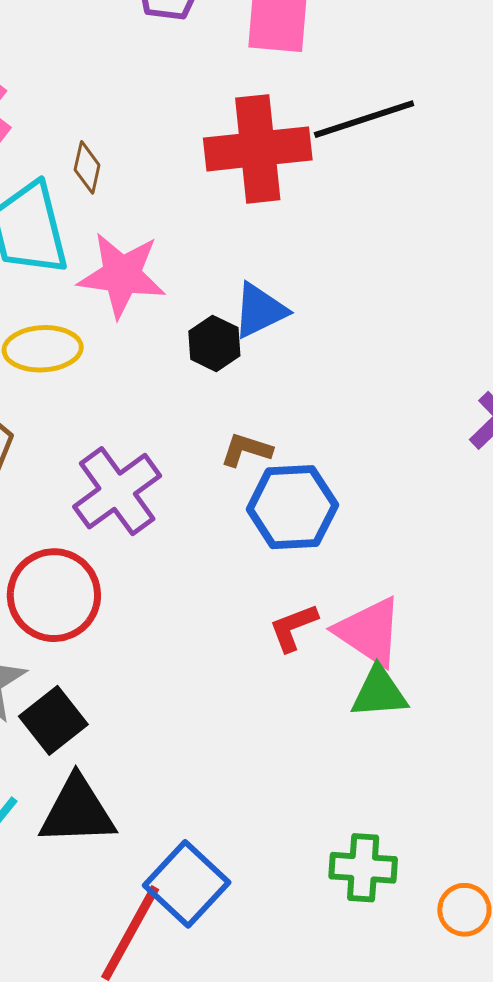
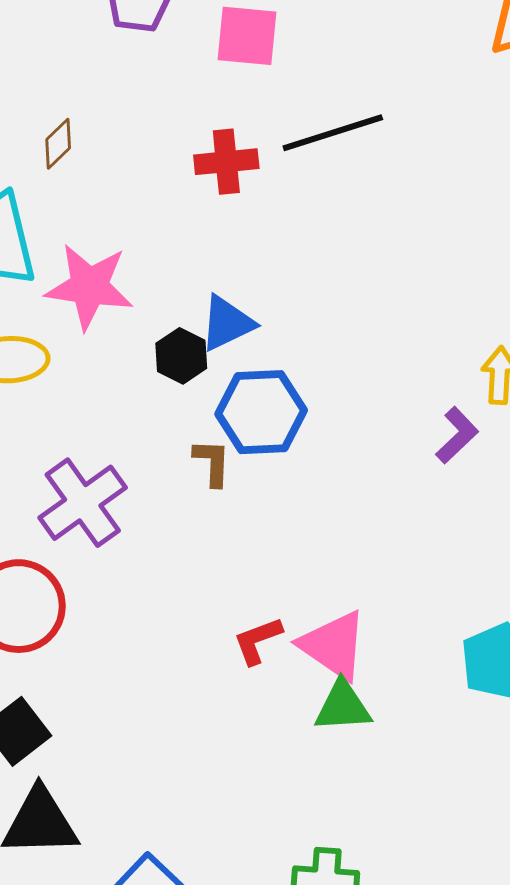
red cross: (258, 149) -> (226, 162), size x0.6
brown diamond: (87, 167) -> (58, 144), moved, turned 33
brown L-shape: (246, 450) -> (212, 463), turned 74
blue hexagon: (292, 507) -> (261, 412), moved

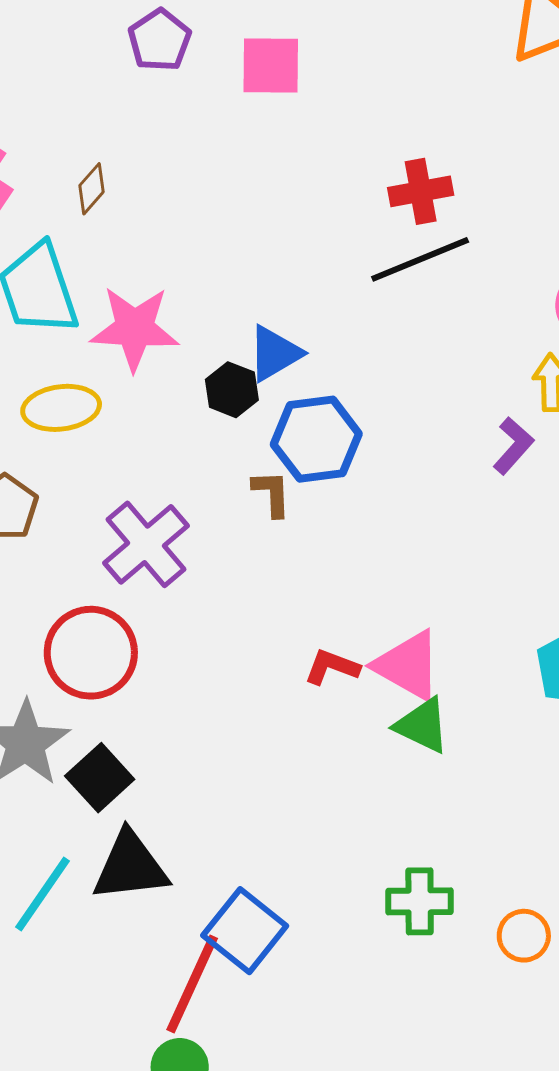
black line: (333, 133) -> (420, 259), moved
red cross: (226, 162) -> (421, 191), moved
red L-shape: (258, 641) -> (332, 667), turned 46
green triangle: (343, 706) -> (422, 725), turned 34

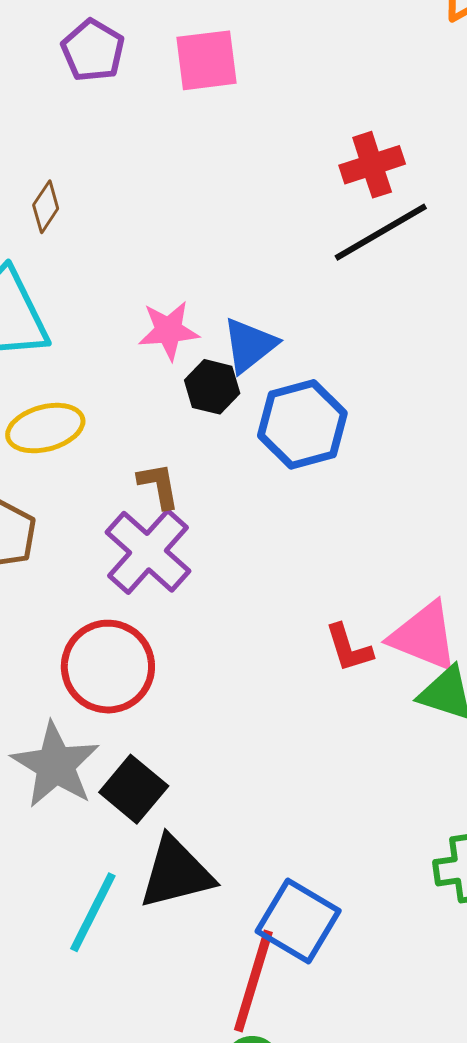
pink star: (135, 328) -> (169, 330), moved, size x0.7
brown L-shape: (272, 493) -> (159, 485), moved
red L-shape: (332, 667) -> (349, 648), turned -120

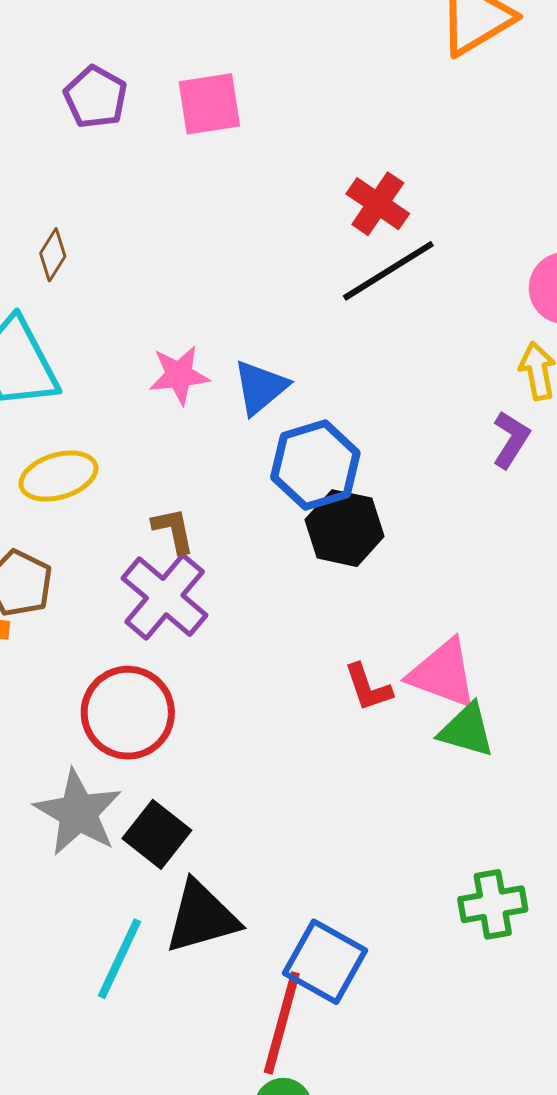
red cross: (372, 165) -> (378, 204), turned -36
black hexagon: (212, 387) -> (345, 528), moved, size x1.4

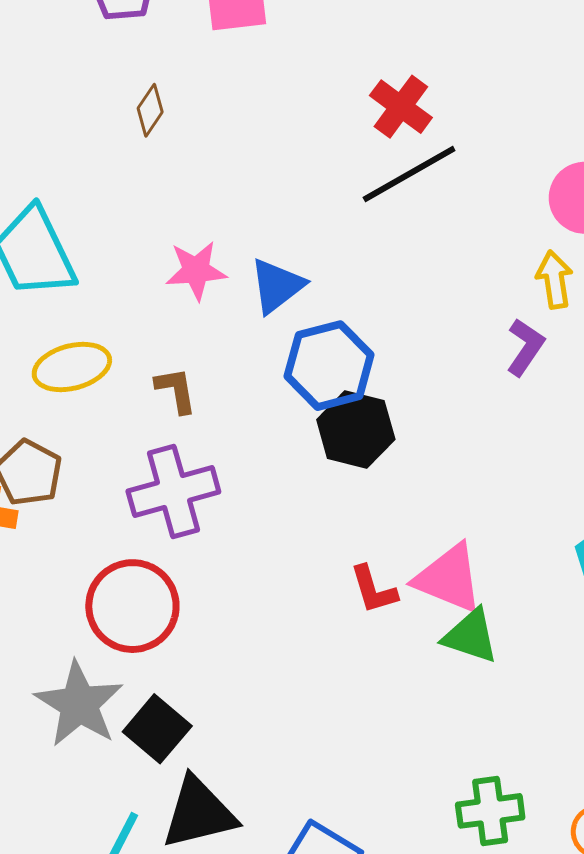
brown diamond: (53, 255) -> (150, 110), moved
brown L-shape: (173, 530) -> (176, 390), moved
purple cross: (165, 597) -> (173, 492), turned 32

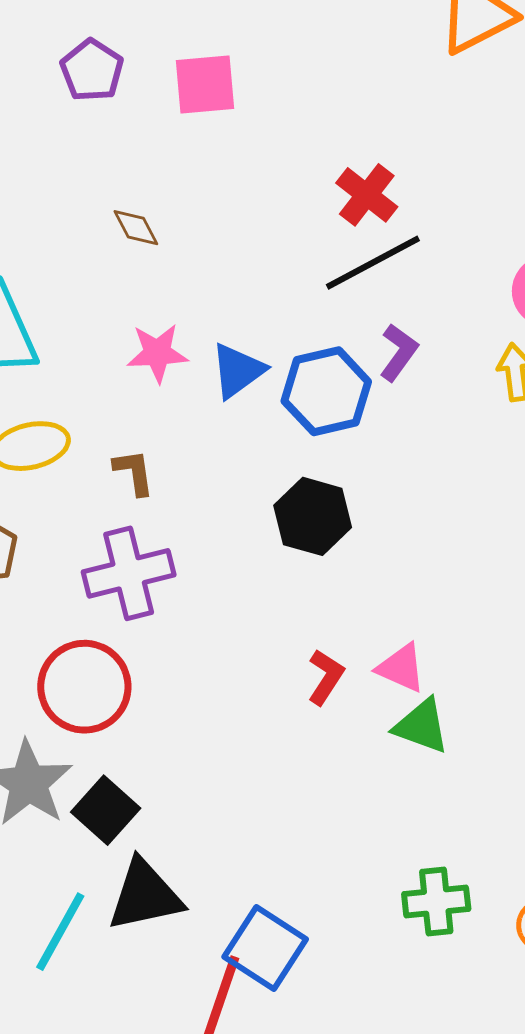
brown diamond: (150, 110) -> (136, 228), moved, turned -63
purple L-shape: (525, 347) -> (399, 352), moved
blue hexagon: (329, 366) -> (326, 391), moved
pink triangle: (449, 578) -> (401, 668), size x0.7
red L-shape: (373, 590) -> (326, 677), turned -132

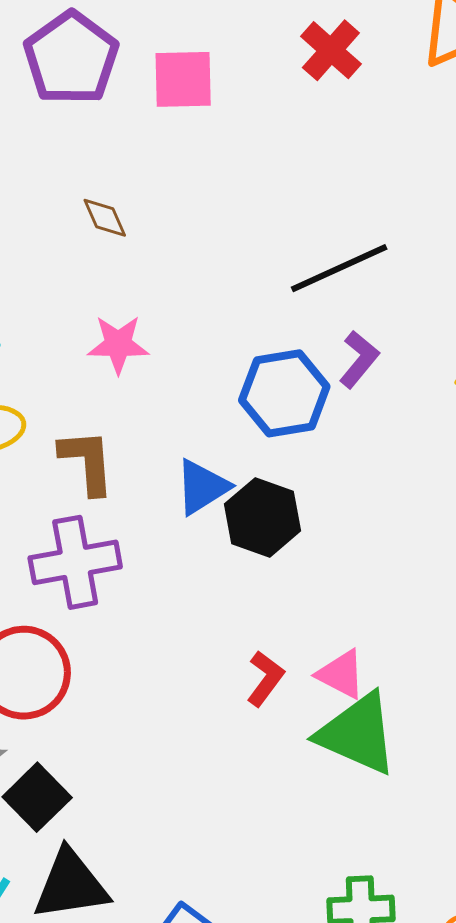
purple pentagon: (92, 70) -> (71, 58), size x1.5
red cross: (367, 195) -> (331, 50), moved
blue triangle: (238, 371) -> (202, 487), moved
brown L-shape: (134, 472) -> (87, 462), size x1.4
green triangle: (421, 726) -> (358, 734), size x1.5

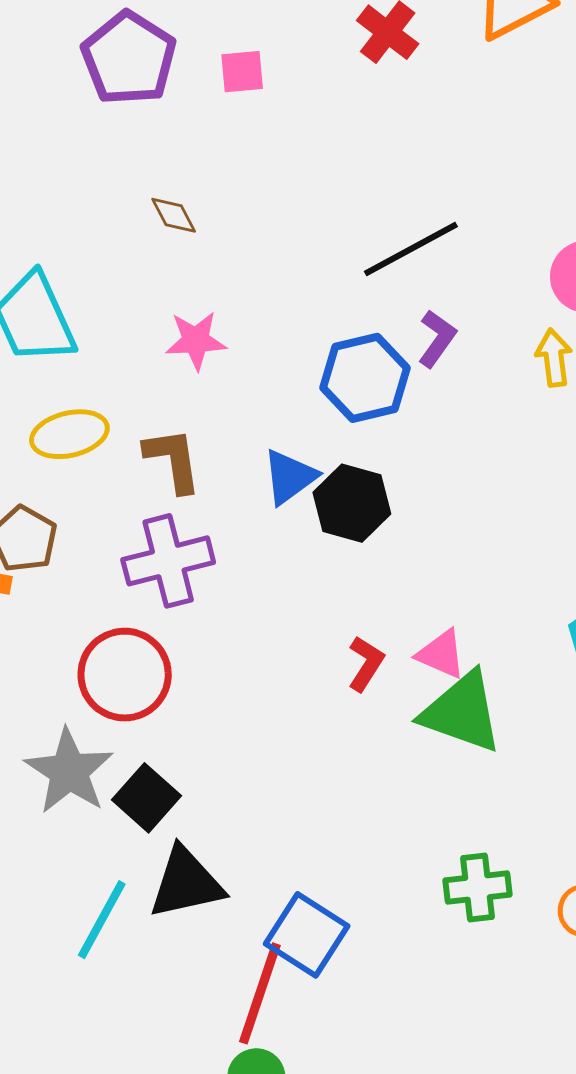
pink square: (183, 79) -> (242, 72), size x0.7

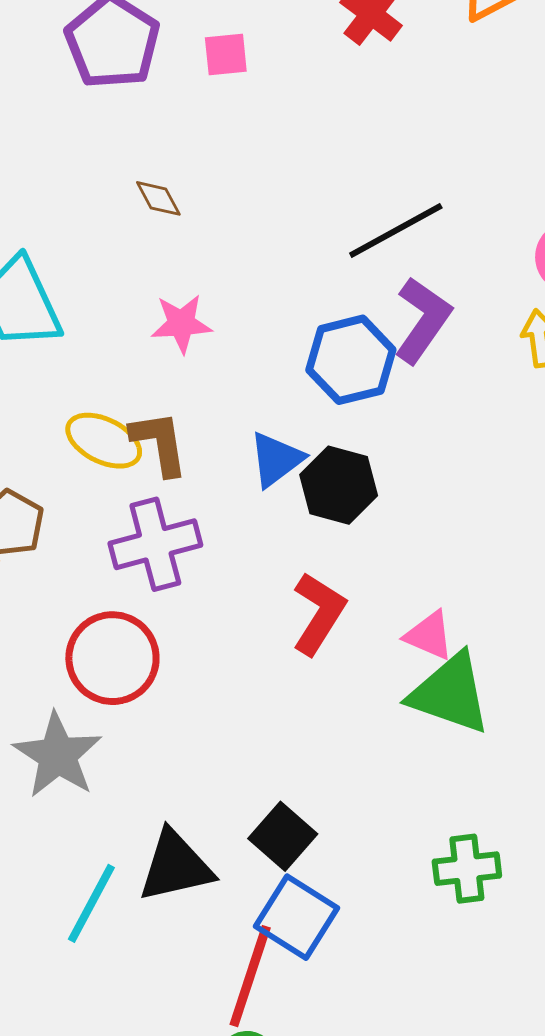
purple L-shape: (437, 339) -> (423, 320), size x1.5
yellow ellipse: (69, 434) -> (104, 441), moved, turned 40
red L-shape: (366, 664) -> (319, 613), moved, size x1.5
black square: (146, 798) -> (283, 836), moved

